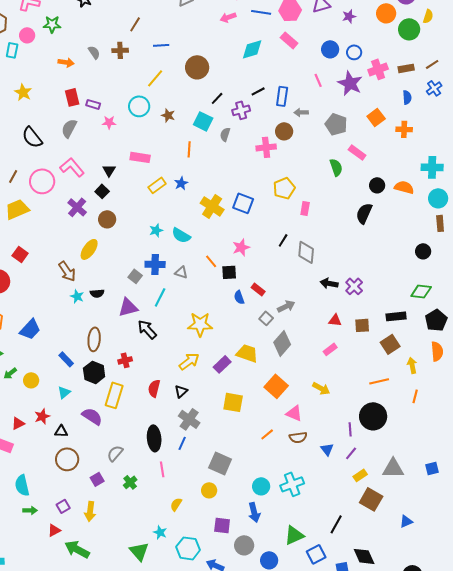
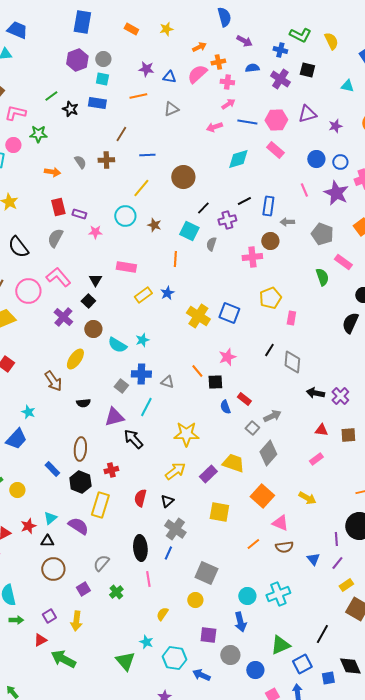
cyan semicircle: (181, 235) -> (117, 345), moved
cyan star: (77, 296) -> (28, 412), moved
cyan triangle: (64, 392) -> (50, 518), moved

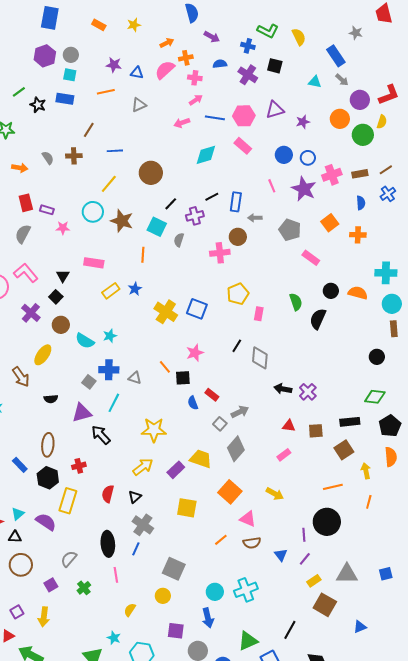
brown star: (154, 225) -> (122, 221), size x1.6
green semicircle: (322, 277) -> (296, 302), moved

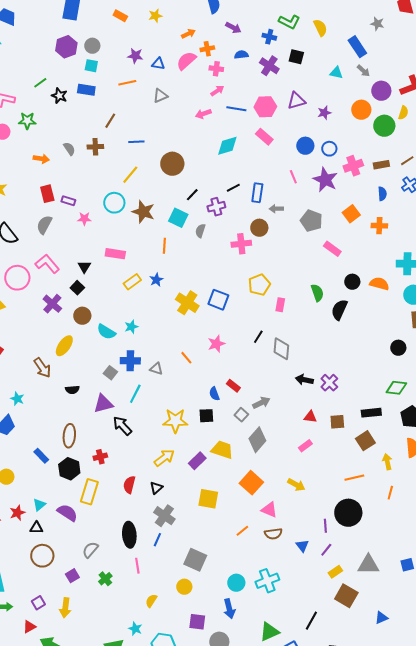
black square: (183, 378) -> (206, 416), moved

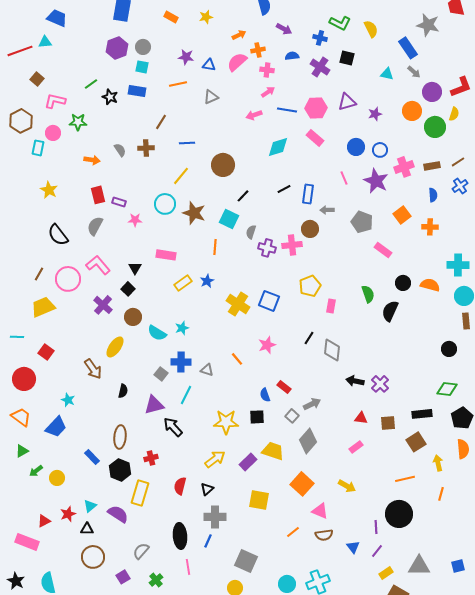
gray star: (377, 24) -> (428, 25), size x1.6
purple cross: (216, 207) -> (267, 248), moved, turned 30
black semicircle: (72, 390) -> (123, 391), turned -72
gray cross: (164, 516) -> (215, 517), turned -35

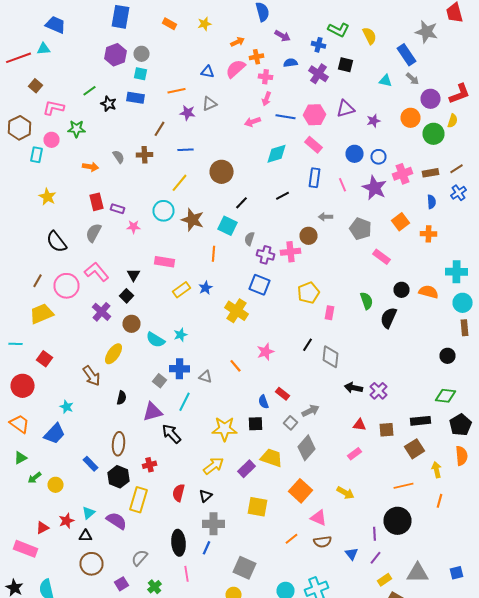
purple star: (186, 57) -> (188, 113), moved
pink arrow: (268, 92) -> (266, 99), turned 144
blue rectangle: (308, 194) -> (314, 178), moved
blue square: (269, 301) -> (260, 285), moved

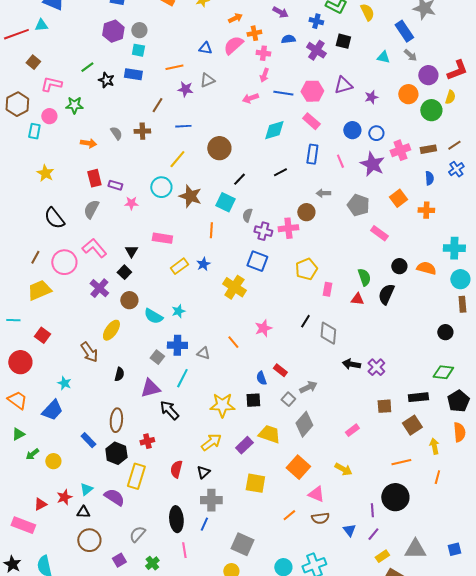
red triangle: (360, 425) -> (357, 299), moved

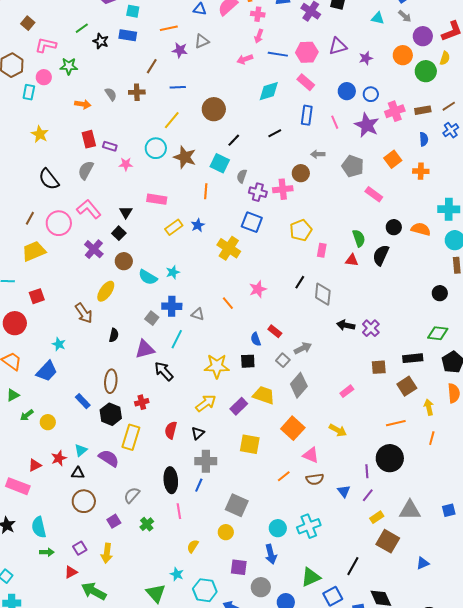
red square: (42, 335) -> (37, 296), turned 35

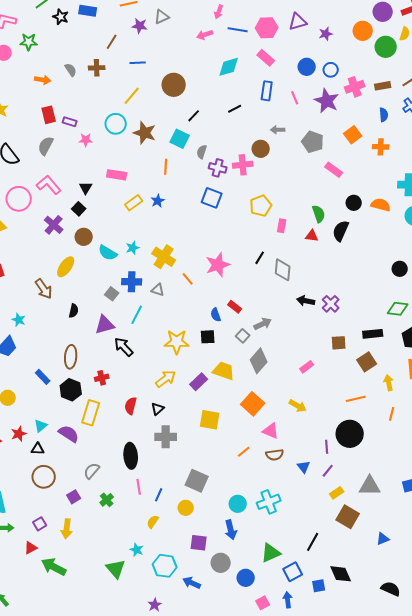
yellow cross: (229, 248) -> (164, 257), moved
pink star: (258, 289) -> (218, 265), size x1.4
blue line: (199, 485) -> (159, 495), moved

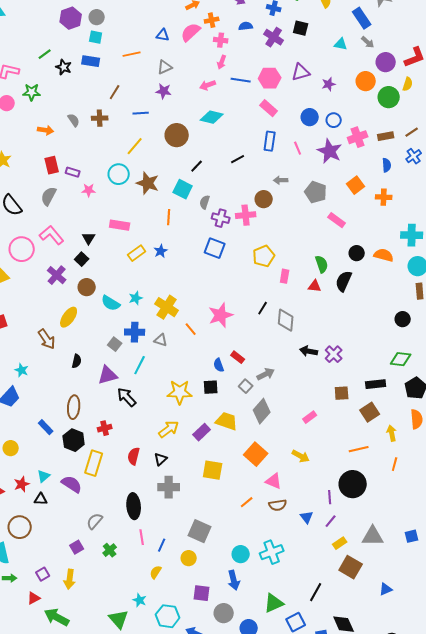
purple star: (140, 26) -> (164, 91), moved
cyan diamond: (229, 67) -> (212, 117), moved, turned 30
brown circle: (44, 477) -> (20, 527), moved

